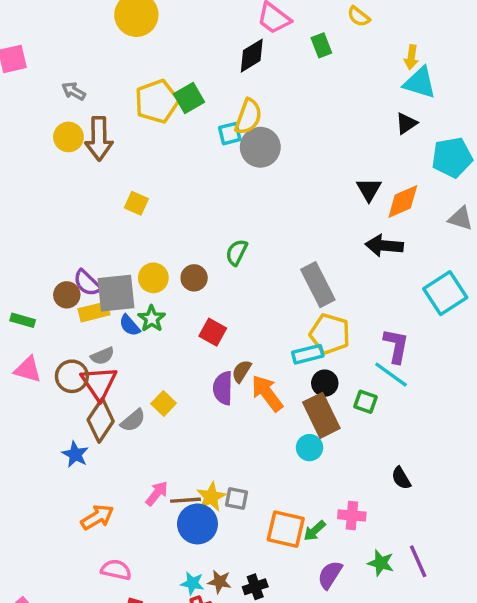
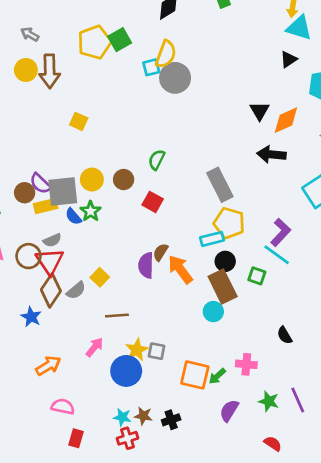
red square: (213, 332) -> (153, 202), moved
purple L-shape: (396, 346) -> (281, 232), turned 32
brown line: (186, 500) -> (117, 315), moved

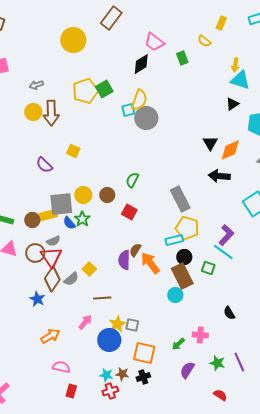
gray arrow: (30, 34) -> (36, 85), turned -48
purple semicircle: (40, 183) -> (44, 165), moved
brown circle: (25, 193) -> (32, 220), moved
orange square: (195, 375) -> (144, 353), moved

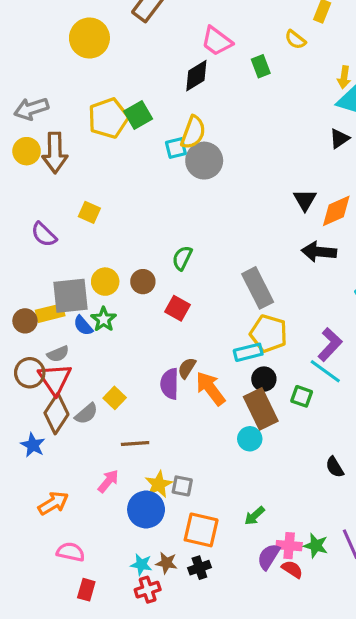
gray arrow: (36, 85) -> (31, 109), size x1.5
pink cross: (200, 335) -> (289, 546), moved
red semicircle: (220, 395) -> (292, 569), moved

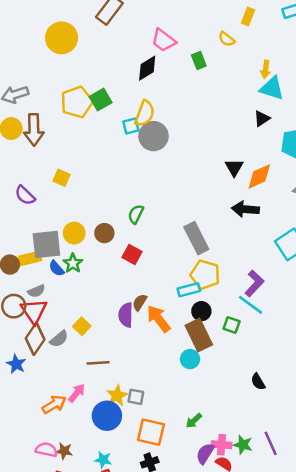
orange arrow: (53, 503) -> (54, 404), moved
brown star: (166, 563) -> (64, 451), moved

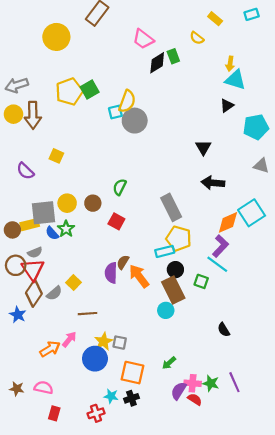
yellow rectangle: (248, 16) -> (215, 19), turned -72
black diamond: (147, 68) -> (157, 63), moved
orange diamond: (259, 176) -> (228, 222), moved
brown star: (64, 451) -> (17, 389), moved
cyan star: (103, 460) -> (111, 396), moved

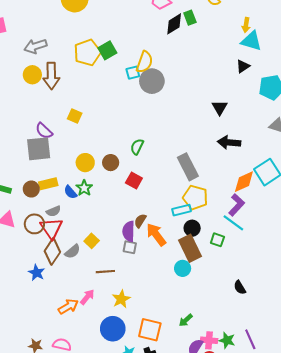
gray square: (44, 213) -> (39, 149), moved
gray square: (120, 343) -> (130, 247), moved
blue circle: (95, 359) -> (113, 329), moved

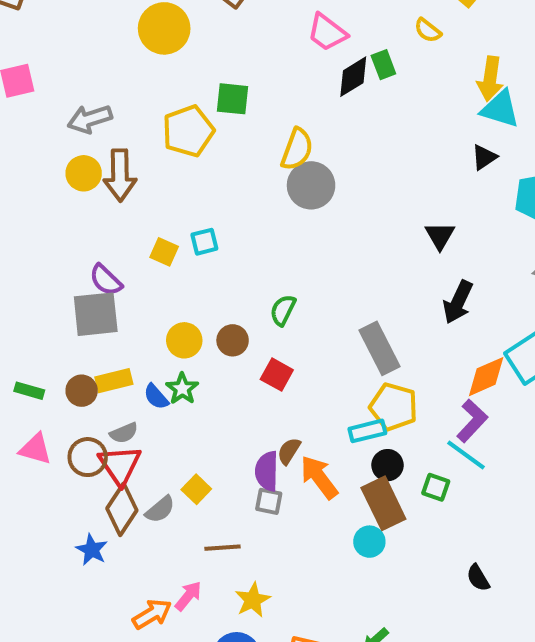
yellow arrow: (246, 25) -> (490, 79), size x1.5
green square: (107, 50) -> (233, 99), moved, turned 36
cyan square: (133, 73) -> (204, 242), moved
black arrow: (229, 142) -> (458, 302), turned -70

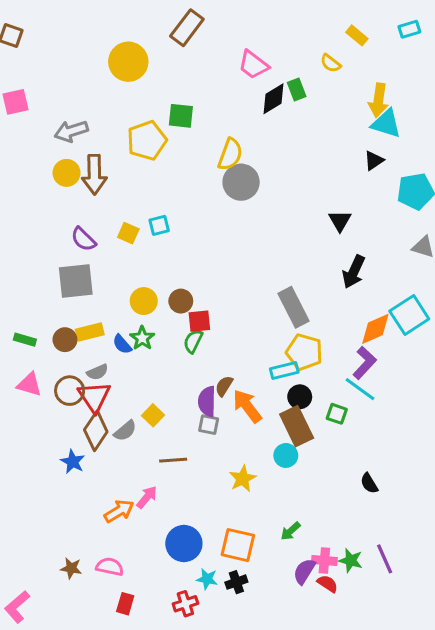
purple semicircle: (106, 280) -> (84, 239), moved
green semicircle: (283, 310) -> (193, 341), moved
red square: (277, 375) -> (199, 321), moved, turned -35
yellow star: (253, 600) -> (243, 479), moved

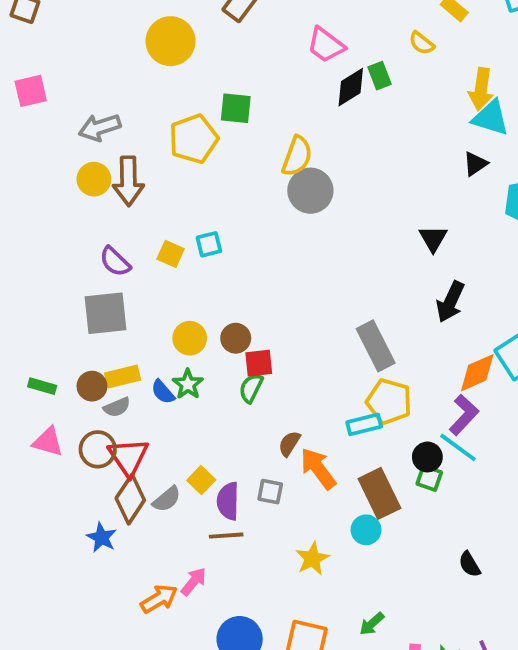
gray semicircle: (97, 372) -> (117, 407), moved
black circle: (300, 397) -> (427, 457), moved
purple semicircle: (207, 401) -> (228, 501), moved

